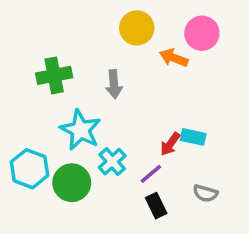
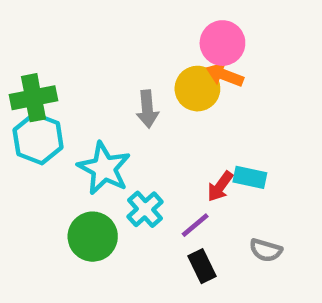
yellow circle: (137, 28) -> (197, 89), moved
pink circle: (202, 33) -> (222, 43), moved
green cross: (54, 75) -> (33, 98), moved
cyan hexagon: (30, 169) -> (38, 139), moved

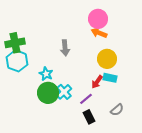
yellow circle: (197, 89) -> (107, 59), moved
cyan star: (104, 168) -> (46, 74), size x0.6
green circle: (93, 237) -> (48, 93), moved
gray semicircle: (266, 250) -> (117, 110), turned -56

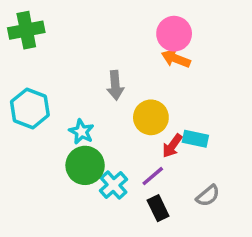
green cross: (15, 43) -> (26, 30), moved
yellow circle: (107, 59) -> (151, 117), moved
cyan cross: (64, 92) -> (114, 185), moved

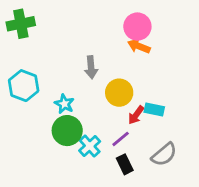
gray semicircle: (208, 196) -> (164, 154), size x1.4

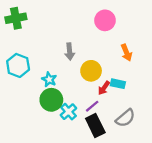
orange arrow: (139, 46) -> (126, 53), moved, turned -133
black rectangle: (125, 164) -> (95, 126), size x1.5

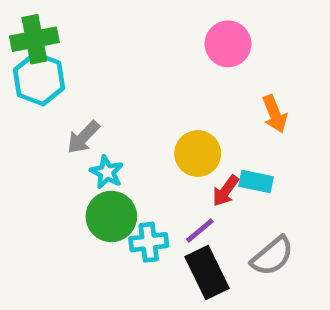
gray arrow: (70, 51) -> (83, 137), moved, turned 49
cyan hexagon: (18, 65) -> (39, 79), moved
cyan cross: (68, 112) -> (149, 242), turned 35

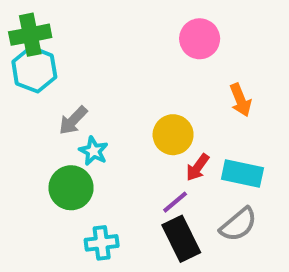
cyan rectangle: (256, 181) -> (242, 173), moved, size x1.4
green circle: (111, 216) -> (71, 188), moved
cyan cross: (149, 242) -> (102, 243), moved

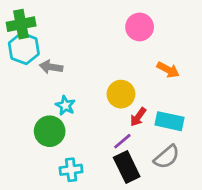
orange arrow: (240, 100) -> (168, 70), turned -40
gray arrow: (73, 120) -> (51, 67), moved, turned 55

